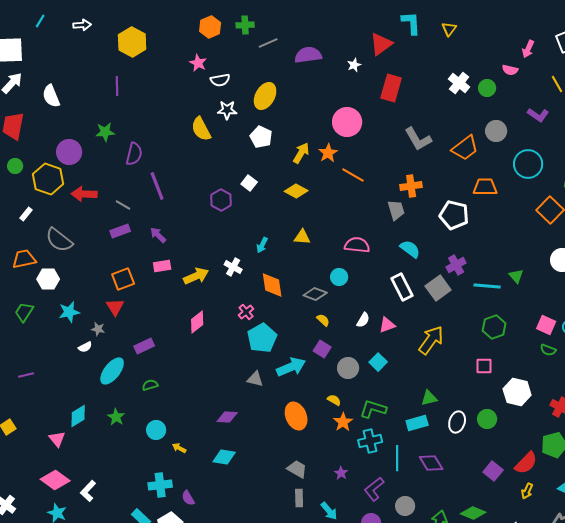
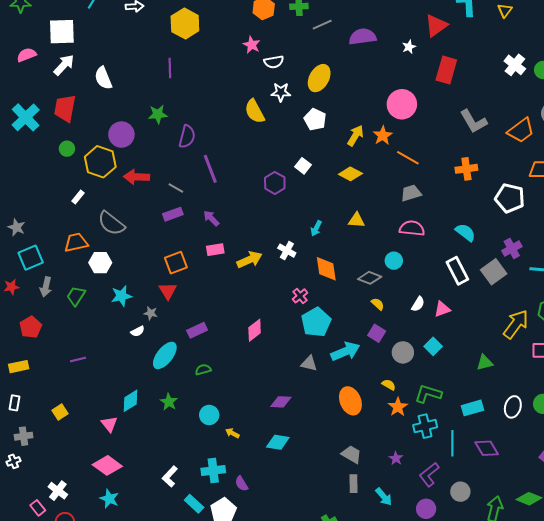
gray trapezoid: (396, 210) -> (411, 193), moved, turned -90
pink diamond: (197, 322) -> (255, 330), moved
yellow arrow: (431, 340) -> (516, 324), moved
green triangle: (429, 398) -> (485, 363), moved
white L-shape: (88, 491) -> (170, 477), moved

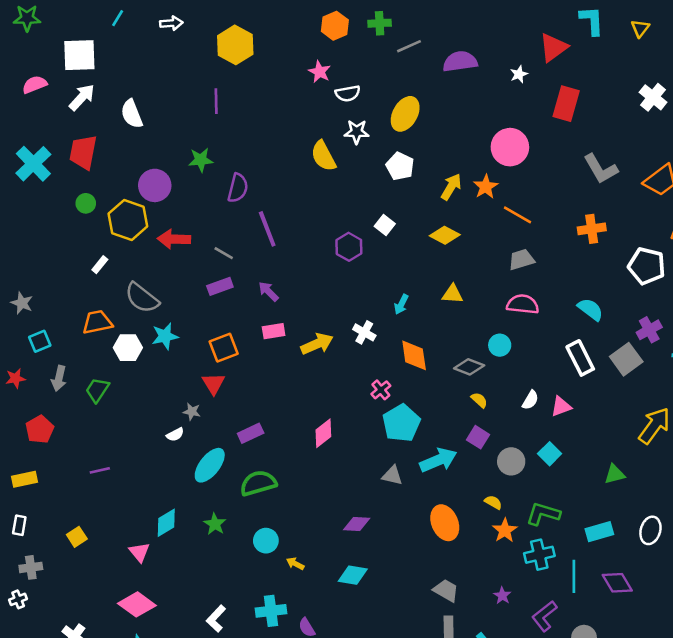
cyan square: (31, 258) -> (40, 341), size x0.7
cyan star: (121, 296) -> (165, 336), moved
green semicircle: (203, 370) -> (258, 483), size x1.8

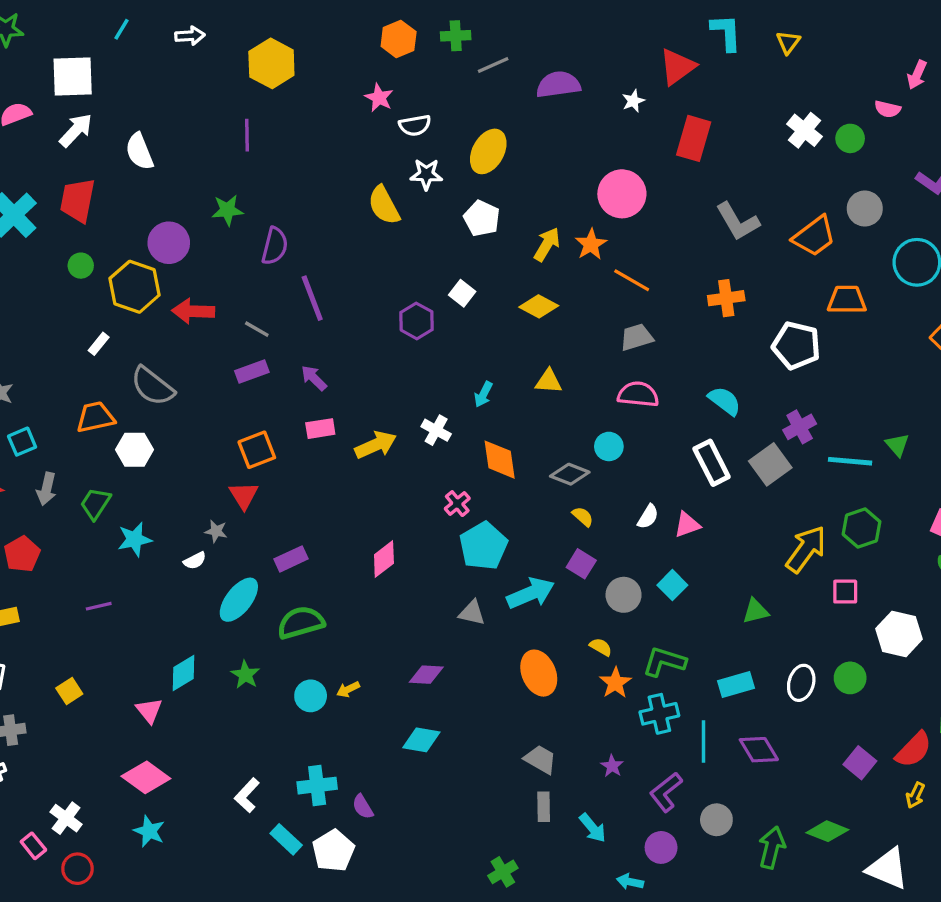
cyan star: (165, 336) -> (135, 539), moved
yellow arrow: (295, 564) -> (348, 689), moved, turned -54

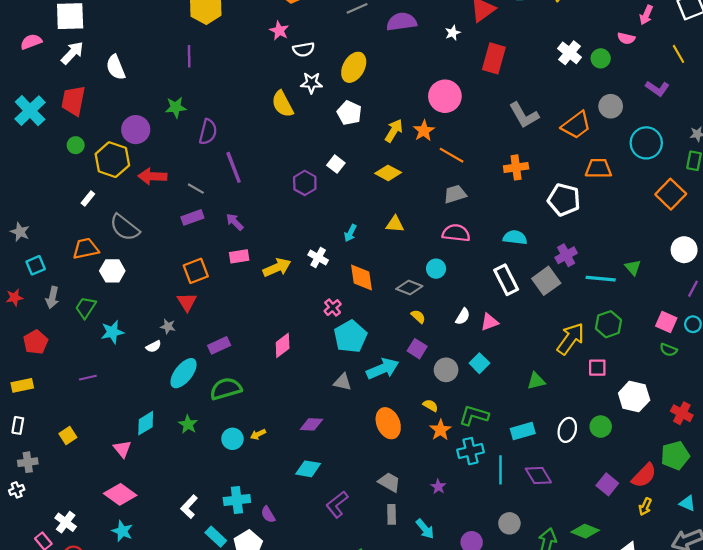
cyan semicircle: (725, 401) -> (515, 237), turned -30
purple L-shape: (666, 792) -> (337, 504), moved

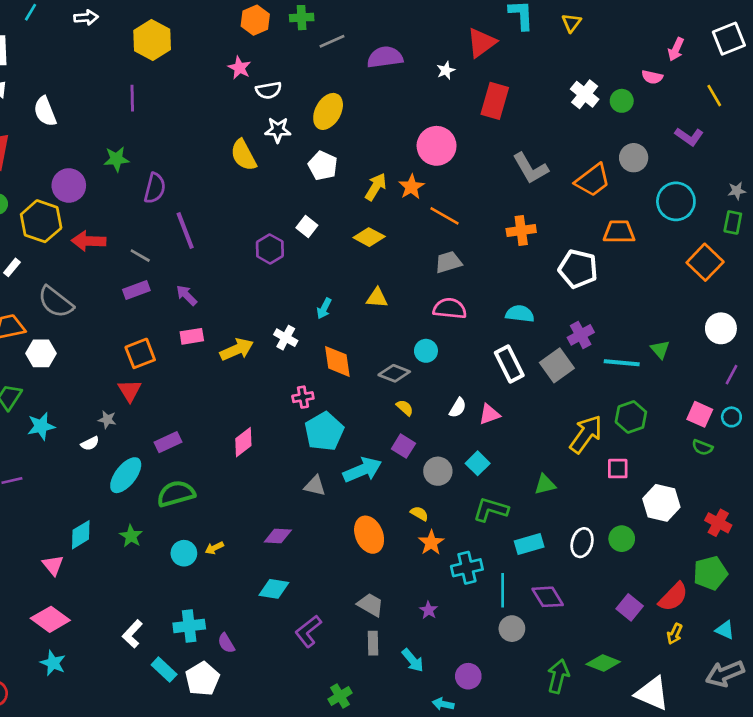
pink cross: (333, 308) -> (303, 397), turned 30
green L-shape: (474, 415) -> (491, 510), moved
gray circle: (509, 523) -> (512, 629), moved

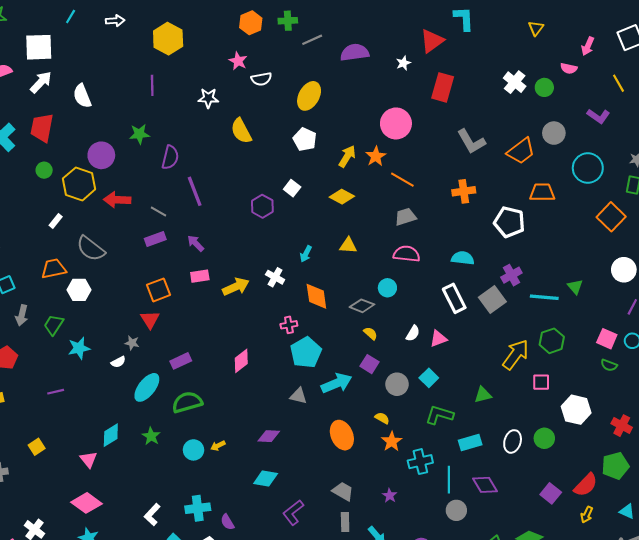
yellow triangle: (571, 23) -> (536, 28), moved
white star: (278, 130) -> (208, 98), moved

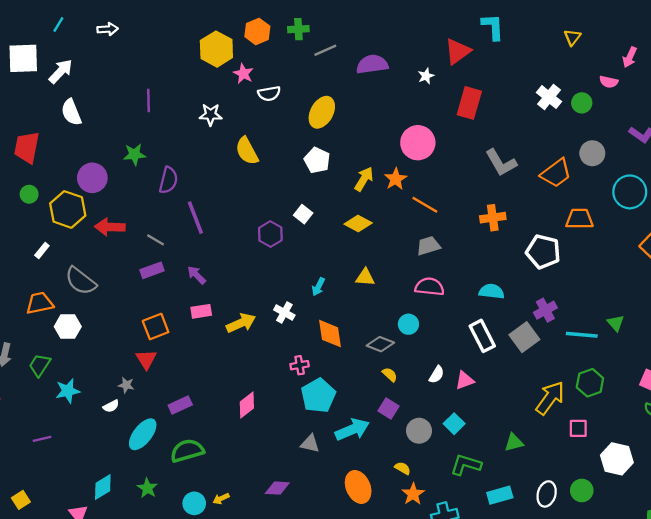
yellow hexagon: (168, 39) -> (216, 49), moved
white arrow: (41, 82) -> (61, 71), moved

